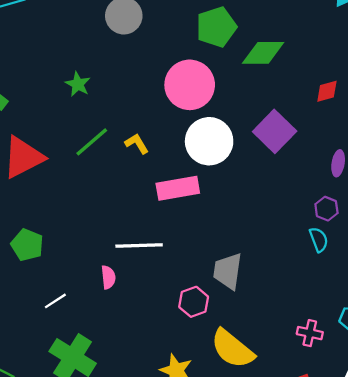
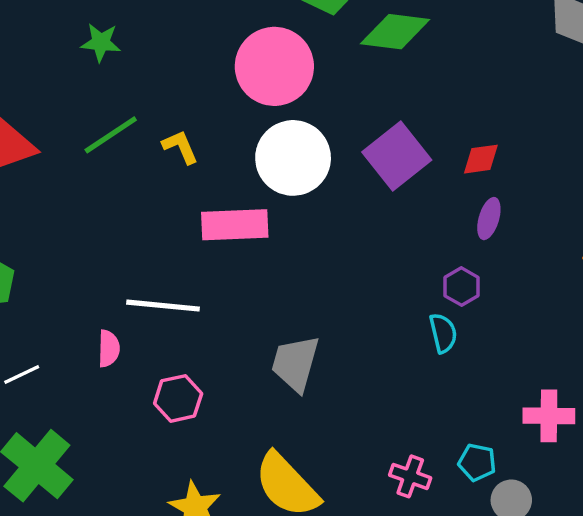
green star: (78, 84) -> (101, 42), turned -30
red diamond: (327, 91) -> (481, 159), moved
pink hexagon: (194, 302) -> (178, 398), moved

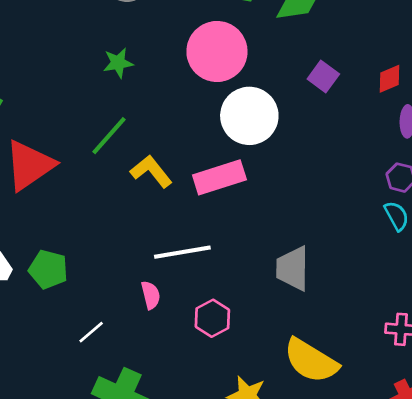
green star: (101, 42) -> (118, 63), moved
yellow L-shape: (180, 147) -> (151, 171), moved, size x1.4
purple square: (397, 156) -> (323, 76), moved, size x0.6

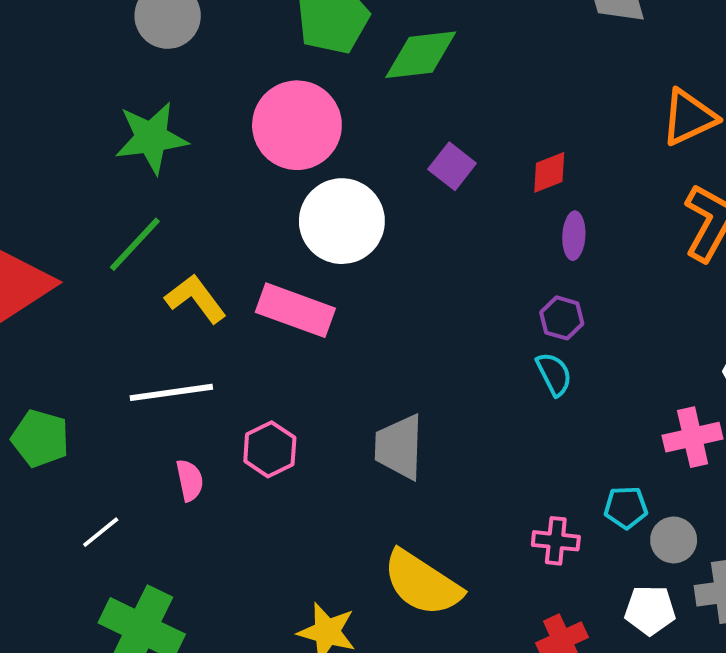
green star: (118, 63) -> (151, 138), size x1.6
pink rectangle: (219, 177) -> (295, 310), turned 36
white line: (182, 252) -> (171, 392), moved
pink hexagon: (212, 318) -> (270, 449), moved

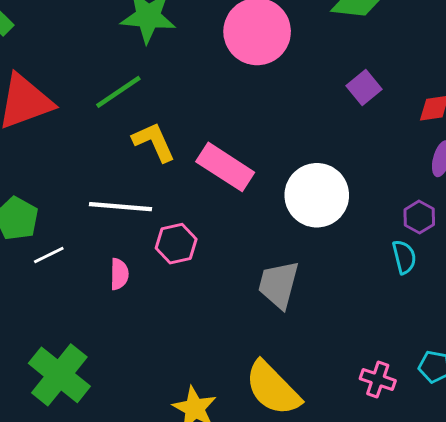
white circle: (342, 221) -> (317, 195), moved
pink hexagon: (270, 449) -> (176, 244), moved
white line: (101, 532) -> (49, 255), moved

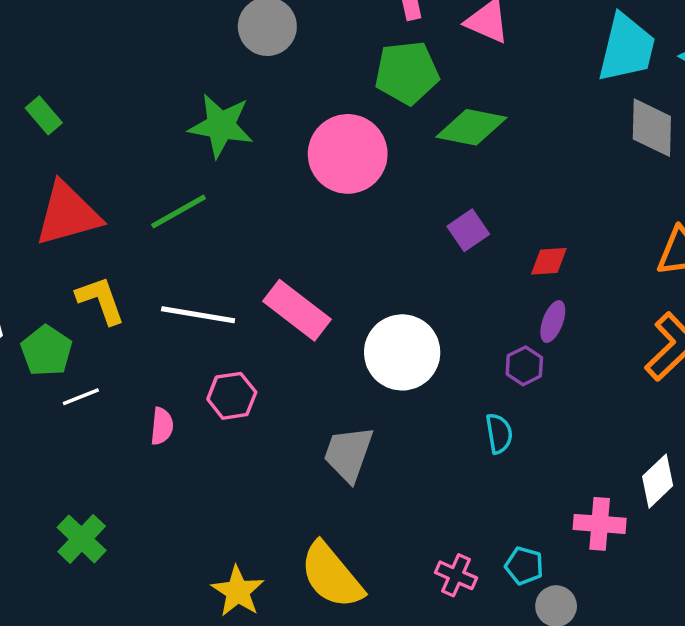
yellow L-shape: (154, 142) -> (101, 300), moved
white line: (120, 207) -> (198, 315), moved
purple hexagon: (419, 217) -> (524, 366), moved
green cross: (59, 375) -> (82, 539), size x0.7

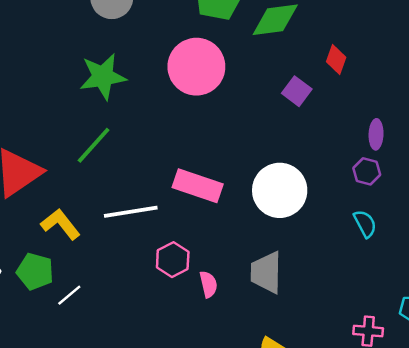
red diamond: (549, 261) -> (336, 60), moved, turned -48
pink semicircle: (162, 426) -> (208, 284), moved

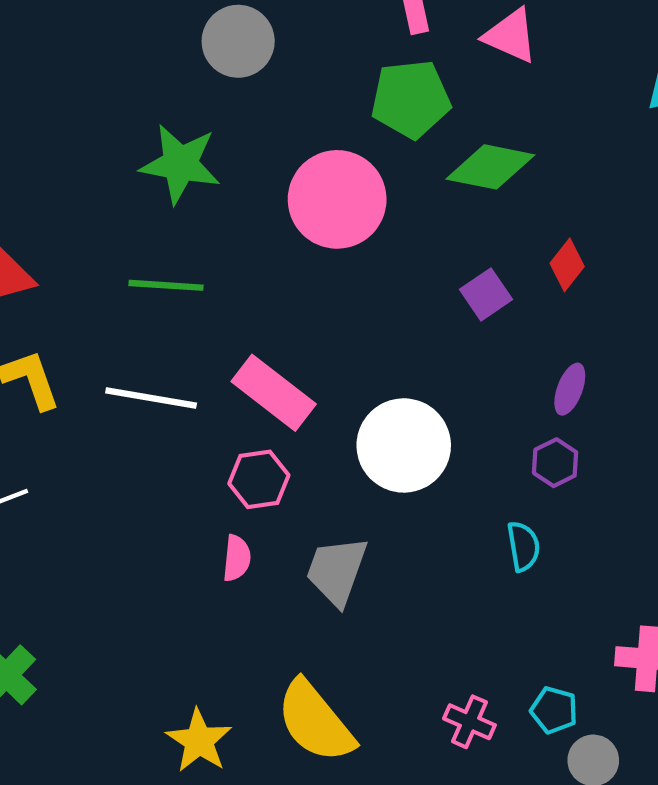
purple ellipse: (376, 134) -> (570, 389), moved
green line: (94, 145) -> (166, 285), moved, turned 33
pink hexagon: (173, 260) -> (259, 479), moved

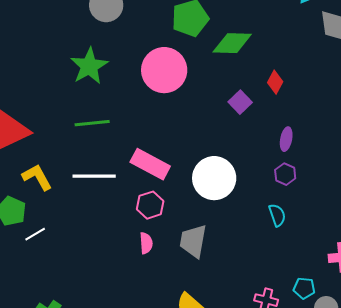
green star: (180, 164) -> (89, 66), turned -30

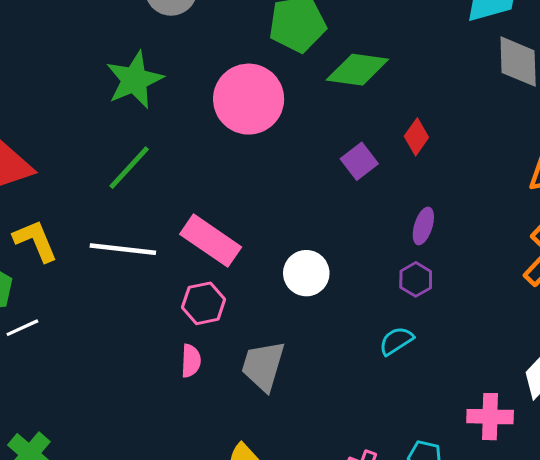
green line: (92, 123) -> (129, 168), turned -48
white circle: (214, 178) -> (306, 273), size x0.7
cyan semicircle: (277, 215) -> (396, 341), turned -110

